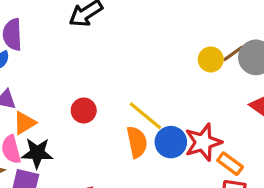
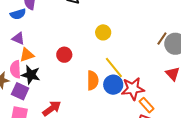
brown line: (233, 54) -> (162, 39), turned -32
yellow circle: (211, 59) -> (103, 32), moved
yellow line: (145, 116) -> (114, 68), moved

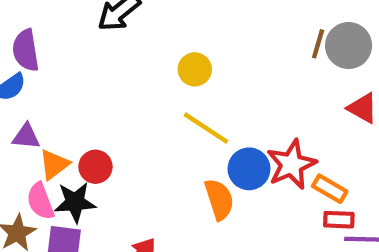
red circle: (64, 55) -> (95, 167), moved
yellow line: (114, 68) -> (206, 128), moved
orange semicircle: (93, 80) -> (219, 199), moved

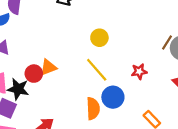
orange triangle: (54, 164) -> (48, 67), moved
red star: (291, 164) -> (139, 71), moved, size x0.6

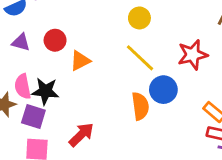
red star: (139, 71) -> (193, 55), size x1.5
red circle: (34, 74) -> (55, 40), moved

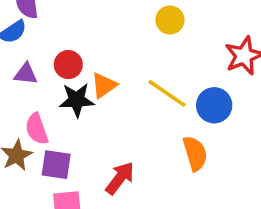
yellow line: (140, 58) -> (167, 93), moved
black star: (45, 91) -> (77, 100), moved
orange semicircle: (140, 106) -> (195, 153), moved

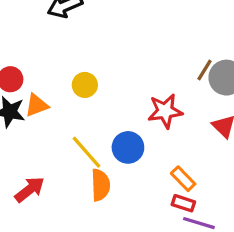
yellow circle: (170, 20) -> (85, 85), moved
yellow line: (167, 93) -> (86, 152), moved

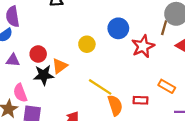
brown line: (204, 70) -> (164, 28), moved
blue circle: (128, 147) -> (118, 28), moved
red rectangle: (183, 203) -> (140, 100), moved

